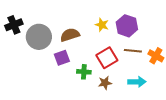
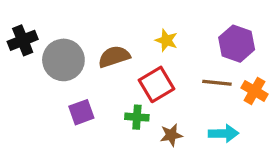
purple hexagon: (127, 26) -> (237, 44), moved
purple square: (62, 58) -> (81, 112), moved
red square: (107, 58) -> (157, 84), moved

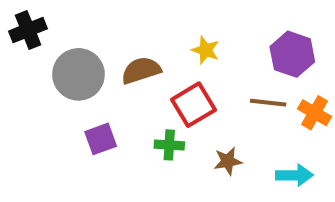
black cross: (23, 40) -> (28, 30), moved
cyan arrow: (223, 133) -> (294, 175), moved
brown star: (171, 135) -> (228, 161), moved

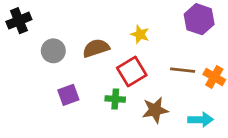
purple hexagon: (292, 54) -> (199, 19), moved
gray circle: (78, 74) -> (53, 51), size x0.7
brown star: (228, 161) -> (155, 110), size x1.4

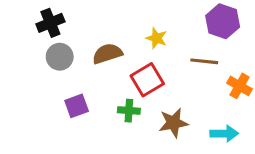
black cross: (19, 21) -> (50, 23), moved
brown line: (183, 70) -> (204, 61), moved

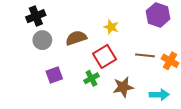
brown line: (204, 61) -> (145, 55), moved
green cross: (129, 111) -> (91, 78), turned -32

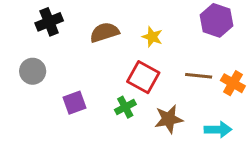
brown semicircle: (76, 38) -> (104, 32), moved
gray circle: (42, 40) -> (33, 71), moved
red square: (105, 56) -> (143, 77), turned -30

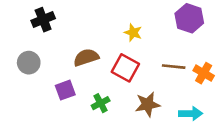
brown semicircle: (104, 32) -> (86, 57), moved
green cross: (125, 107) -> (101, 103), moved

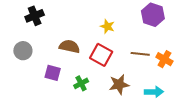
brown semicircle: (86, 57) -> (69, 46), turned 30
purple square: (65, 90) -> (53, 73), turned 35

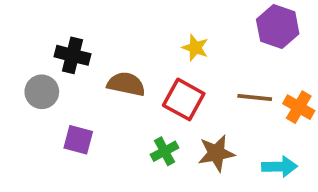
black cross: (35, 16) -> (72, 55), moved, turned 36
purple square: (53, 73) -> (78, 140), moved
green cross: (81, 83) -> (165, 151), moved

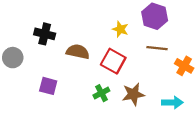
purple hexagon: (278, 27) -> (155, 16), moved
gray circle: (42, 92) -> (13, 58), moved
brown line: (255, 98) -> (157, 48), moved

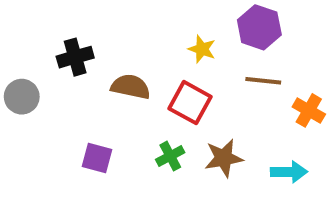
black cross: (45, 34) -> (75, 57), turned -30
purple square: (48, 86) -> (97, 158), moved

